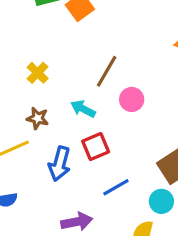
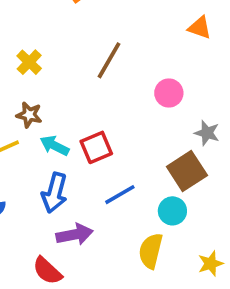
pink circle: (132, 99) -> (169, 93), moved
cyan arrow: (83, 109) -> (55, 146), moved
blue arrow: (60, 164) -> (55, 193), moved

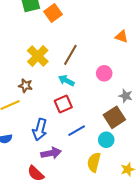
yellow cross: (29, 62) -> (38, 56), moved, size x1.5
cyan arrow: (55, 146) -> (66, 80), moved

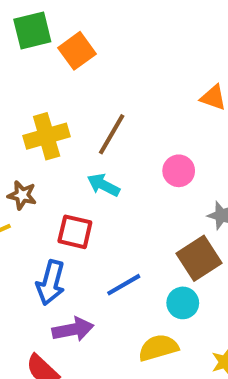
yellow cross: (38, 56) -> (47, 136), turned 30
red square: (63, 104) -> (75, 232), moved, turned 36
yellow semicircle: (94, 162) -> (158, 348), turned 60

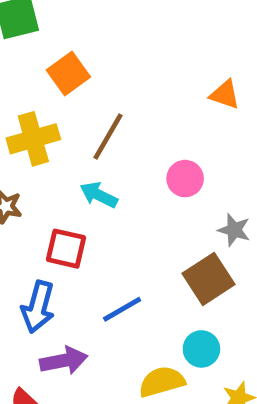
orange square: (77, 51) -> (68, 73), moved
cyan circle: (183, 303) -> (201, 349), moved

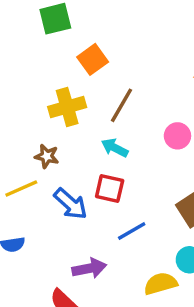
red square: (66, 249) -> (110, 188), moved
blue arrow: (38, 307) -> (71, 204), moved, turned -63

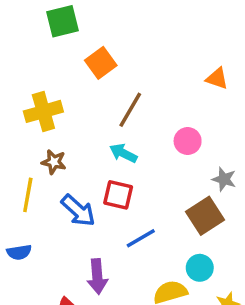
yellow cross: (67, 107) -> (43, 111), moved
yellow line: (21, 188) -> (28, 195), turned -56
purple arrow: (89, 268) -> (97, 276), turned 96

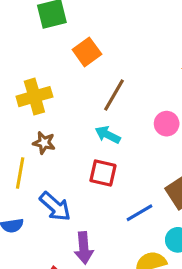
blue arrow: (78, 210) -> (55, 206), moved
blue line: (141, 238) -> (140, 213), moved

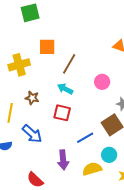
orange square: (87, 52) -> (47, 47), moved, turned 36
brown star: (44, 143) -> (32, 98), moved
purple arrow: (84, 248) -> (63, 160), moved

